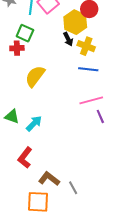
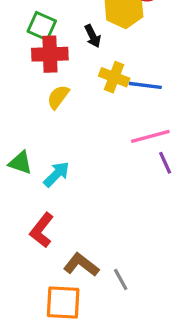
black arrow: (68, 39) -> (93, 36), moved
yellow cross: (86, 46) -> (114, 77), moved
red cross: (17, 48) -> (50, 54), moved, size x1.5
yellow semicircle: (35, 76) -> (58, 97), size x0.7

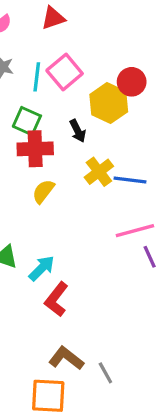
yellow cross: (114, 77) -> (99, 172), turned 32
red L-shape: (42, 230) -> (56, 299), moved

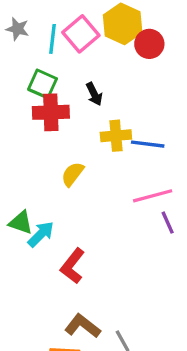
yellow hexagon: (109, 103) -> (123, 24), moved
yellow cross: (99, 172) -> (116, 136), turned 32
yellow semicircle: (43, 191) -> (73, 174), moved
cyan arrow: (42, 268) -> (41, 234), moved

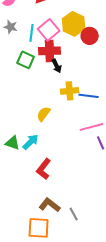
red cross: (51, 112) -> (50, 51), moved
cyan arrow: (41, 234) -> (31, 142), moved

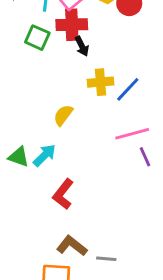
blue line: (89, 96) -> (128, 89), turned -54
gray line: (74, 214) -> (106, 259), turned -56

